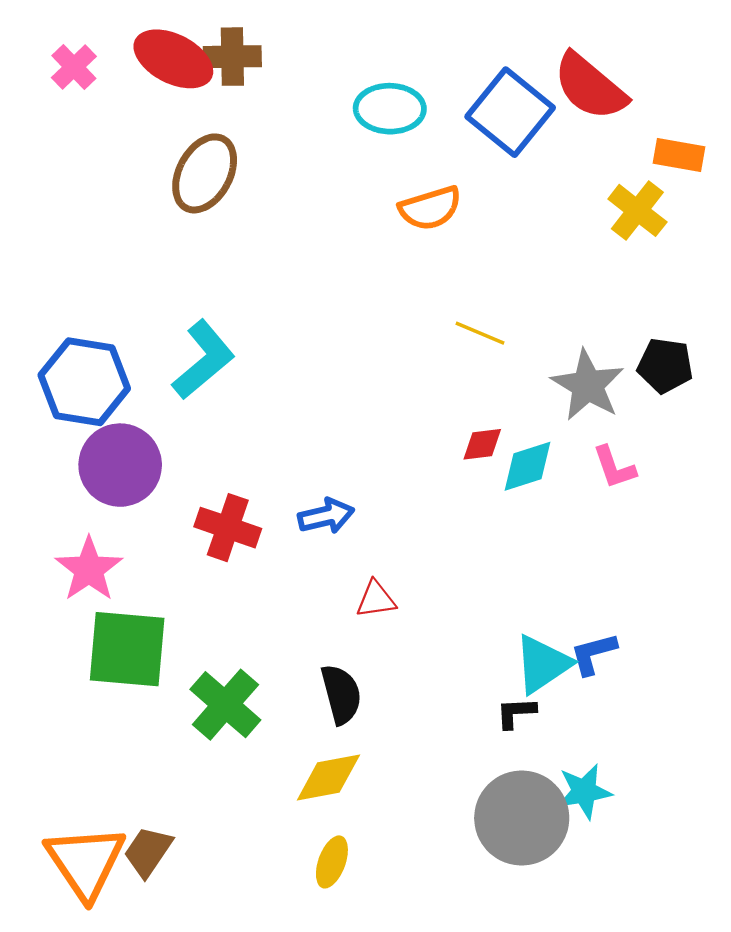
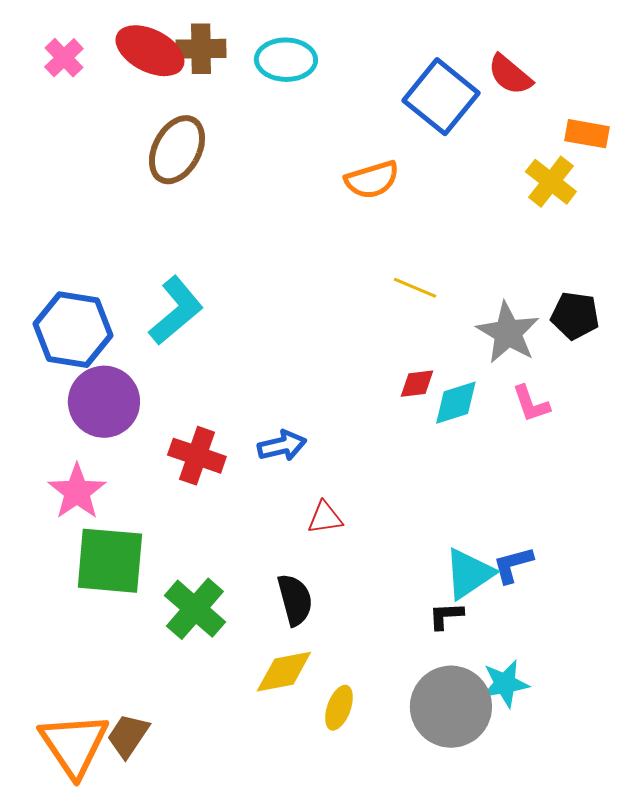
red semicircle: (590, 87) -> (510, 75), size x0.7
cyan ellipse: (390, 109) -> (286, 60), moved
yellow ellipse: (332, 862) -> (339, 708), moved

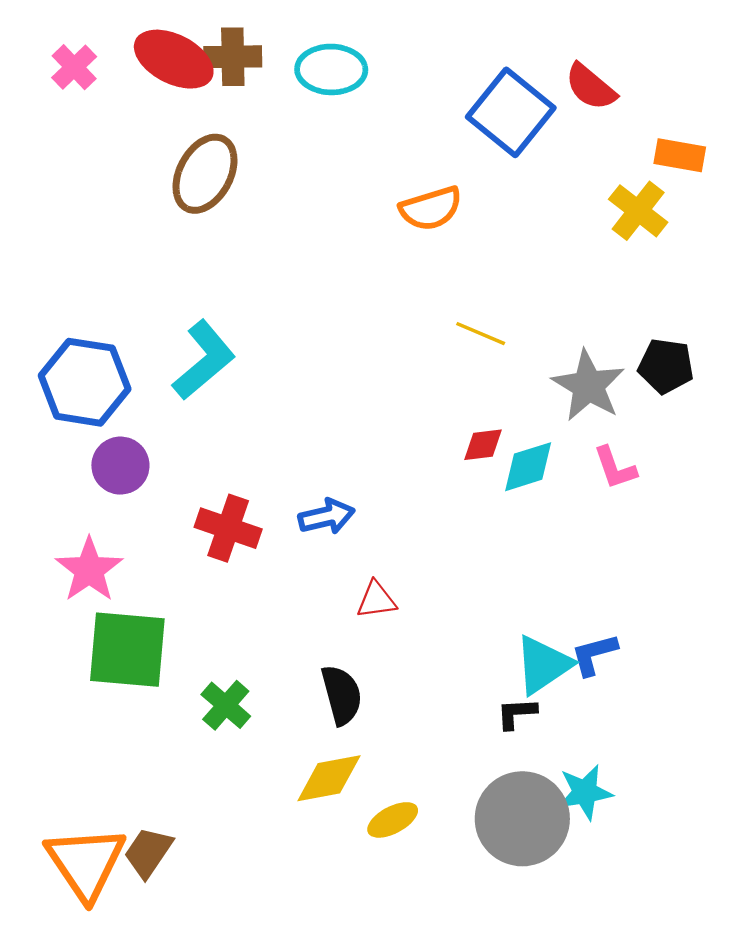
purple circle: (104, 402) -> (120, 466), size x0.7
green cross: (195, 609) -> (226, 705), size x0.7
yellow ellipse: (339, 708) -> (393, 820), turned 42

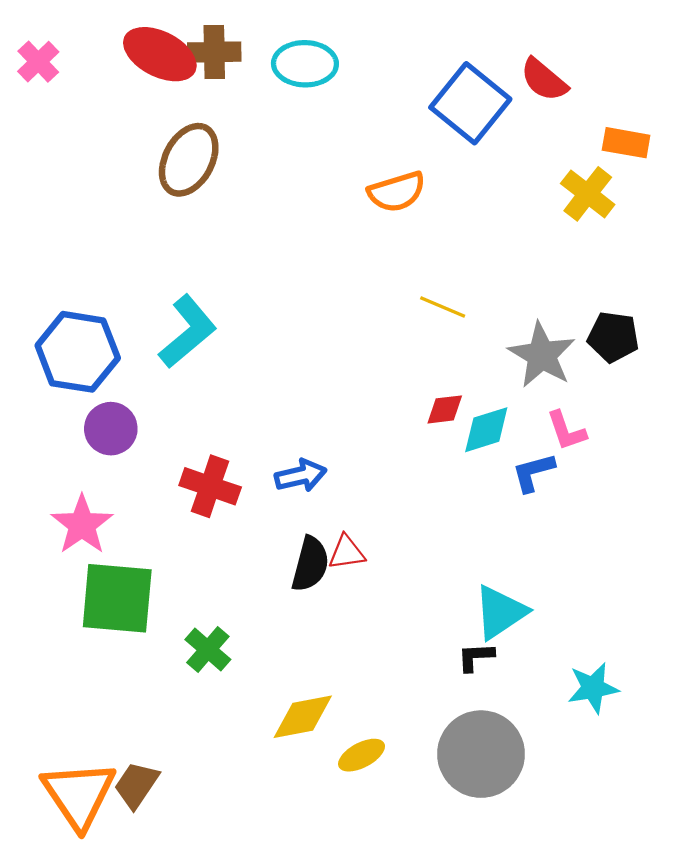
pink cross: (74, 67) -> (38, 62), moved
blue L-shape: (594, 654) -> (533, 472), moved
black semicircle: (342, 695) -> (310, 564), moved, turned 30
cyan star: (585, 792) -> (593, 688), moved

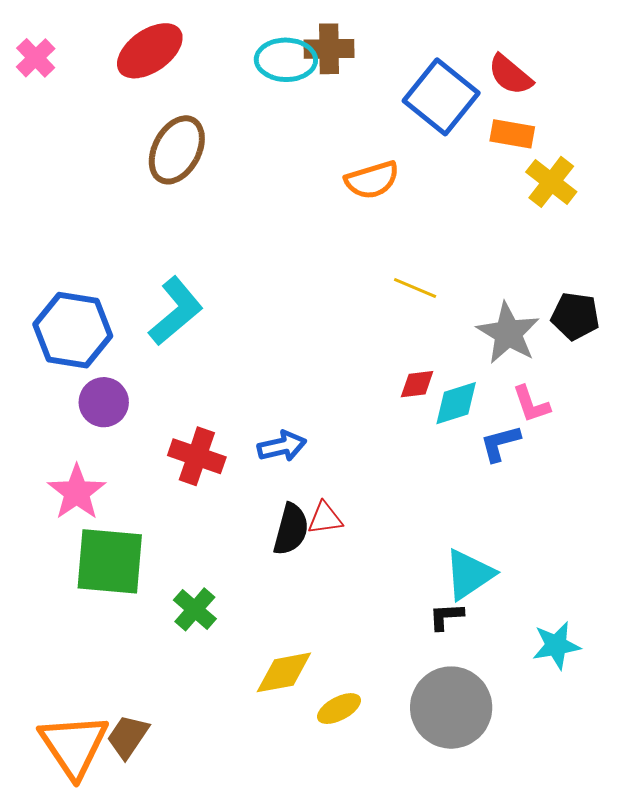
brown cross: (214, 52) -> (329, 49), moved
red ellipse: (160, 54) -> (150, 51), turned -62
orange rectangle: (626, 143) -> (512, 134), moved

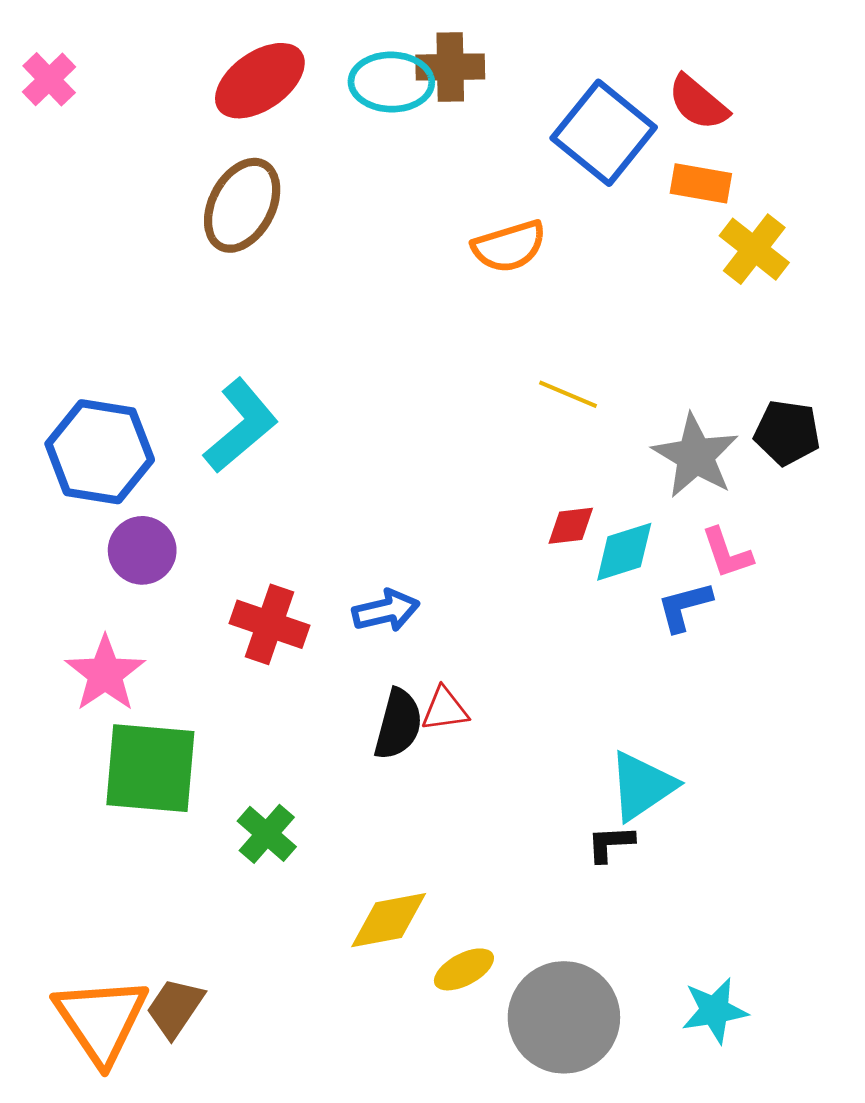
red ellipse: (150, 51) -> (260, 81), moved
cyan star: (556, 645) -> (715, 1011), moved
gray circle: (451, 708) -> (564, 1017), moved

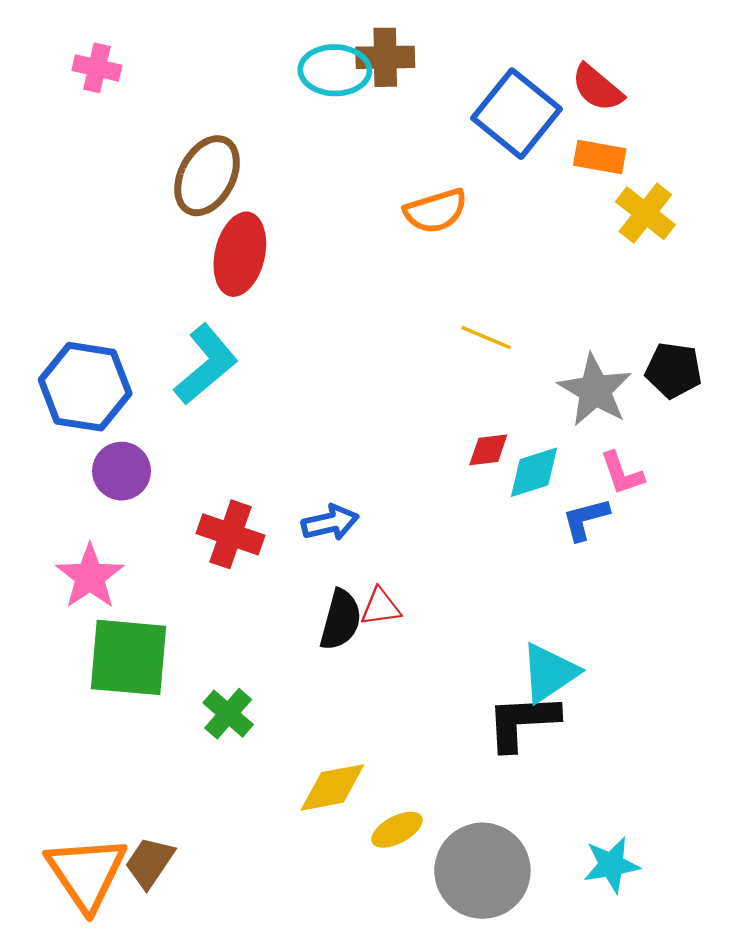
pink cross: (49, 79) -> (97, 68), moved, turned -33
red ellipse: (260, 81) -> (240, 254), moved, turned -42
black L-shape: (610, 843) -> (522, 722), size x1.8

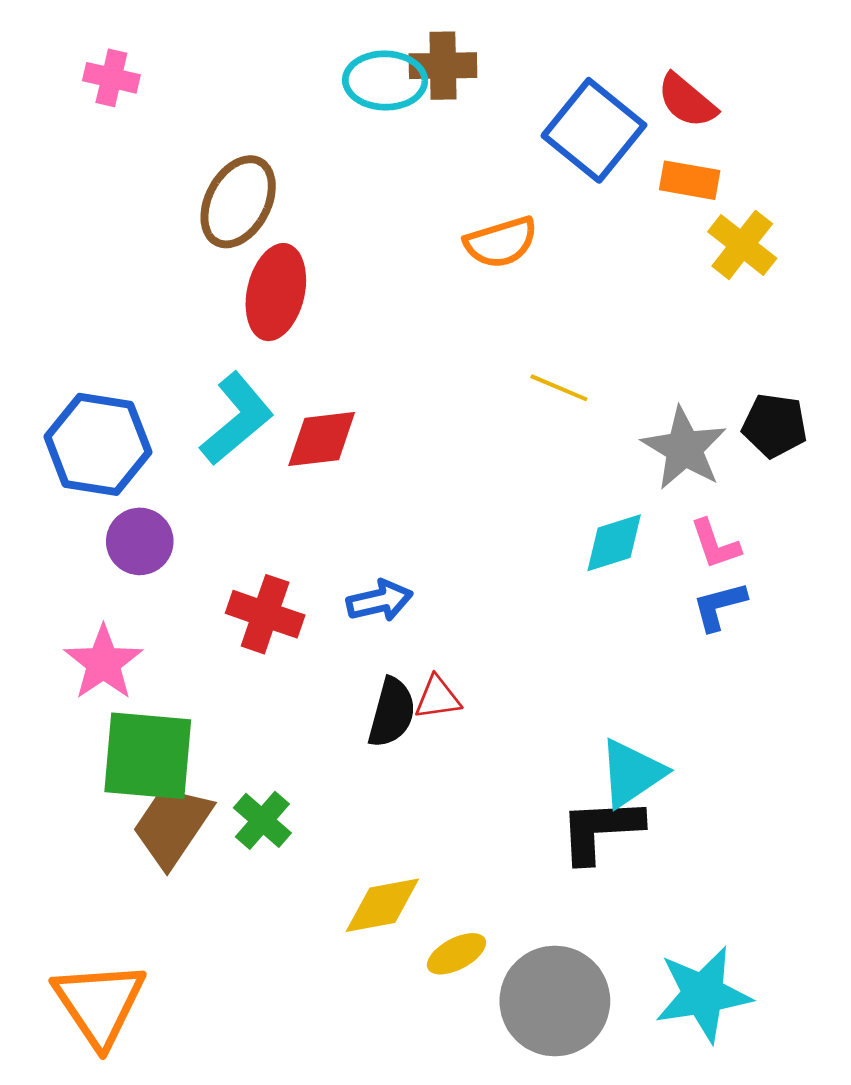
red diamond: (488, 450) -> (322, 439), moved, size x1.5
blue L-shape: (586, 519) -> (719, 606), moved
brown trapezoid: (150, 862) -> (172, 826), moved, size x1.4
cyan star: (611, 865) -> (703, 994), size x1.5

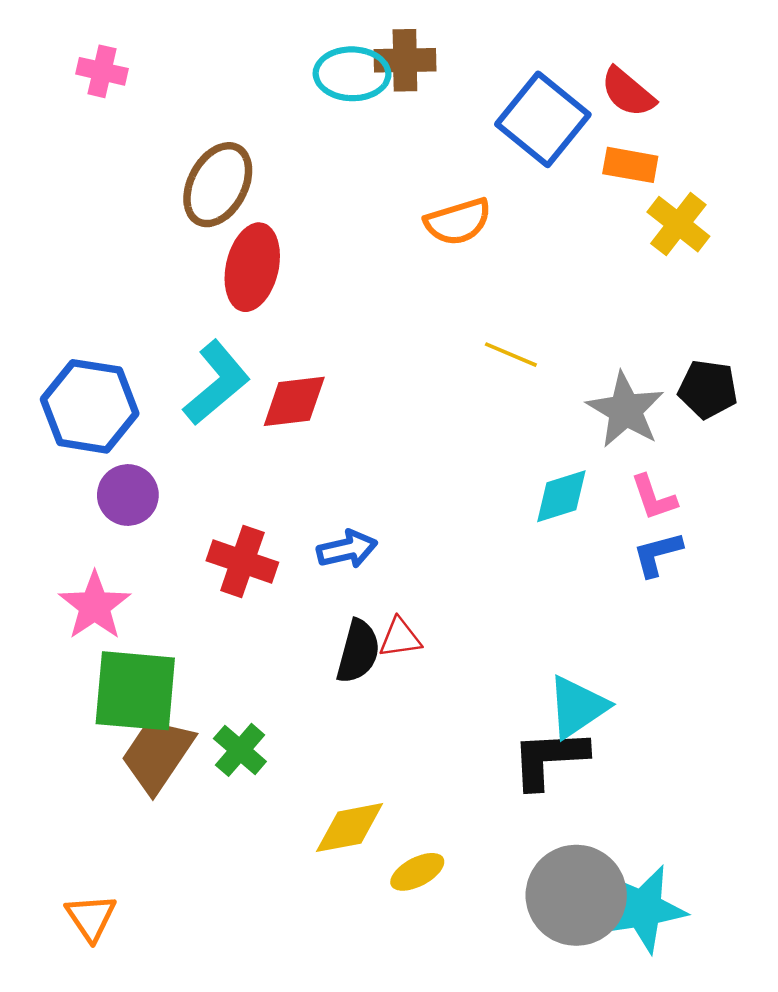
gray circle: (555, 1001) -> (576, 895), moved
orange triangle: (99, 1004) -> (91, 917), size x0.6

